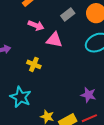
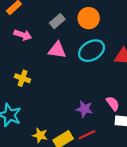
pink triangle: (54, 40) -> (57, 50), moved

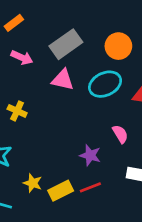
orange circle: (89, 18) -> (118, 46), moved
gray rectangle: (57, 21) -> (66, 44), size x1.6
pink semicircle: (113, 103) -> (120, 134), moved

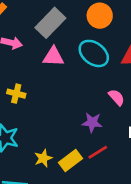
cyan ellipse: (105, 84) -> (94, 53), turned 72
yellow star: (33, 183) -> (43, 158), turned -30

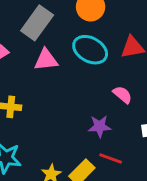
red line: (98, 152) -> (111, 159), turned 60

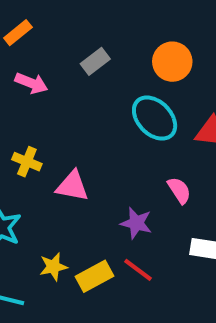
gray rectangle: (37, 23) -> (95, 61), size x0.6
pink triangle: (46, 60) -> (72, 186), moved

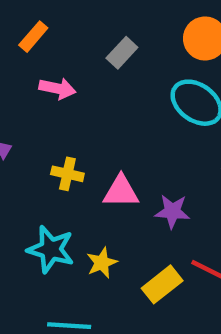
purple star: (136, 223) -> (172, 211), moved
yellow star: (53, 267) -> (102, 263), moved

